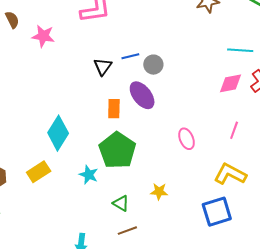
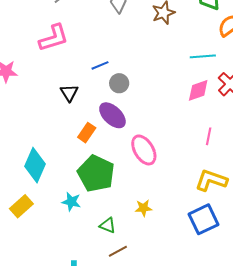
blue line: (130, 56) -> (100, 65), moved
orange rectangle: (114, 109) -> (87, 133), turned 42
pink ellipse: (186, 139) -> (144, 150), moved, size x1.4

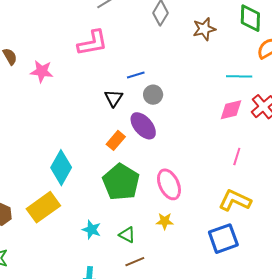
black triangle: (69, 93) -> (114, 98), moved
pink ellipse: (144, 150) -> (169, 184), moved
cyan star: (71, 202) -> (92, 230), moved
yellow rectangle: (21, 206) -> (43, 207), size x1.4

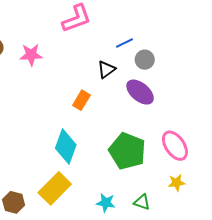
black triangle: (114, 98) -> (106, 69), turned 30
orange rectangle: (116, 140) -> (81, 100), moved

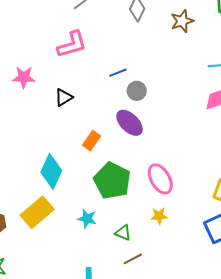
black triangle: (106, 69) -> (64, 97), moved
orange rectangle: (81, 100) -> (91, 141), moved
cyan star: (106, 203) -> (87, 219), moved

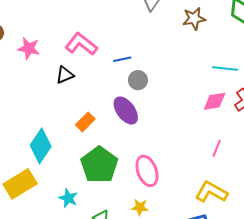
pink L-shape: (72, 44) -> (81, 44), moved, turned -136

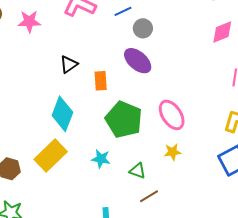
black triangle: (65, 75) -> (69, 64), moved
orange rectangle: (85, 122) -> (101, 81), turned -36

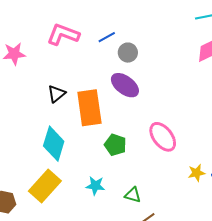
orange rectangle: (101, 81) -> (89, 108), size x1.8
green pentagon: (124, 120) -> (115, 145), size x0.6
yellow star: (173, 152) -> (196, 173), moved

